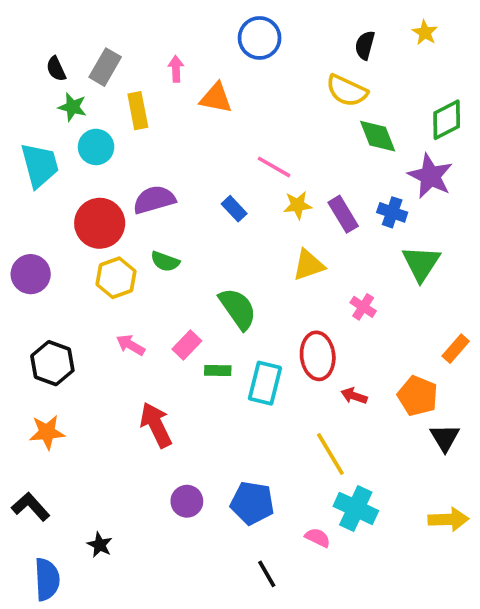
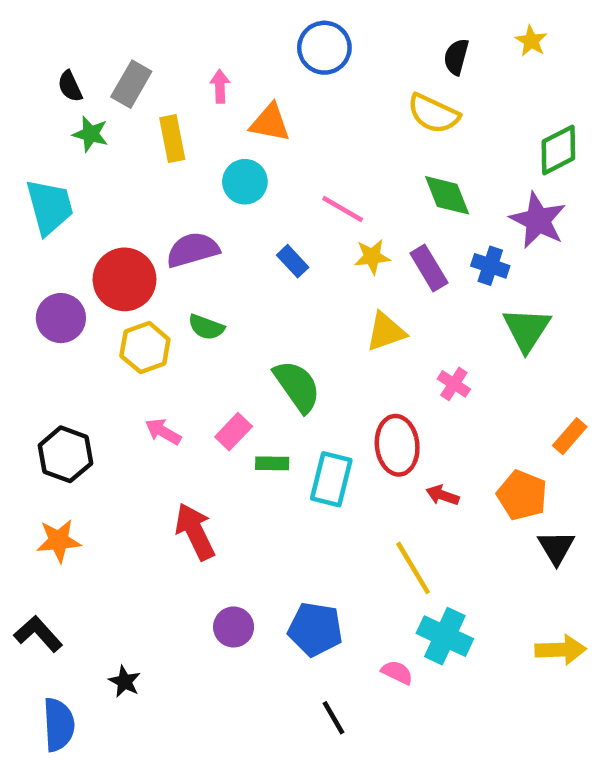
green diamond: (378, 136) -> (447, 195), moved
cyan circle: (96, 147) -> (245, 182), moved
purple circle: (31, 274) -> (61, 318), moved

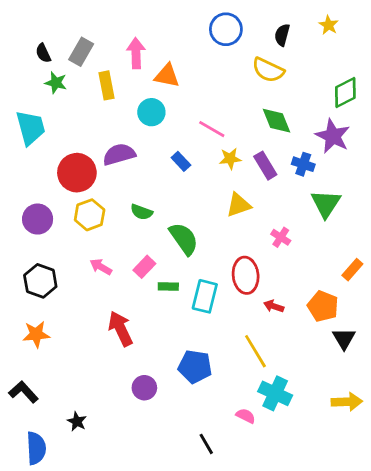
blue circle: (324, 48) -> (226, 29), moved
pink arrow: (220, 86) -> (136, 53), size x1.5
purple circle: (61, 318) -> (38, 219), moved
green semicircle: (206, 327) -> (142, 212), moved
blue pentagon: (315, 629) -> (195, 367), moved

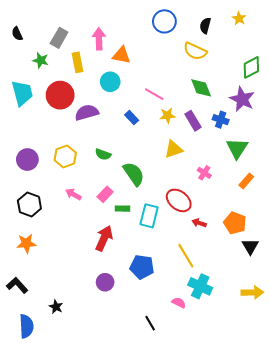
black semicircle: (43, 53) -> (17, 34), moved
red circle: (77, 173) -> (60, 95), moved
orange rectangle: (352, 270) -> (246, 181), moved
red ellipse: (246, 275) -> (179, 200), turned -45
red arrow: (120, 329) -> (104, 238), moved, turned 50

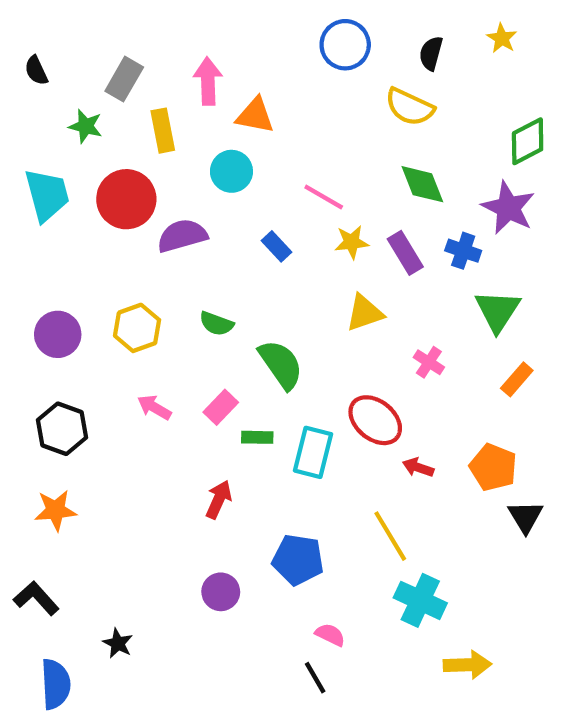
red arrow: (104, 238) -> (219, 500), size x0.7
yellow arrow: (252, 292) -> (467, 665), moved
pink semicircle: (179, 303) -> (330, 635), moved

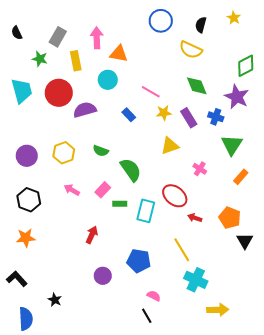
red arrow: (219, 500) -> (92, 235), moved

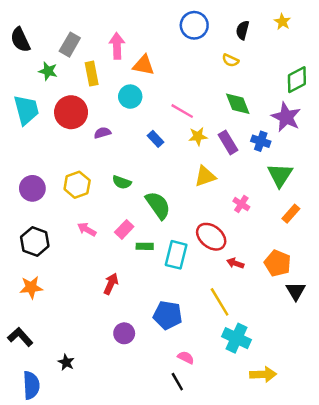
black semicircle: (17, 33) -> (20, 40), size x1.5
yellow semicircle: (191, 50) -> (230, 60), size x0.6
purple semicircle: (85, 110) -> (102, 133), size x0.6

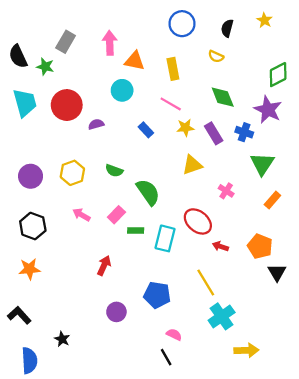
black semicircle: (20, 40) -> (18, 56), moved
yellow rectangle: (92, 74) -> (173, 69), moved
cyan cross: (237, 338) -> (222, 316), turned 30

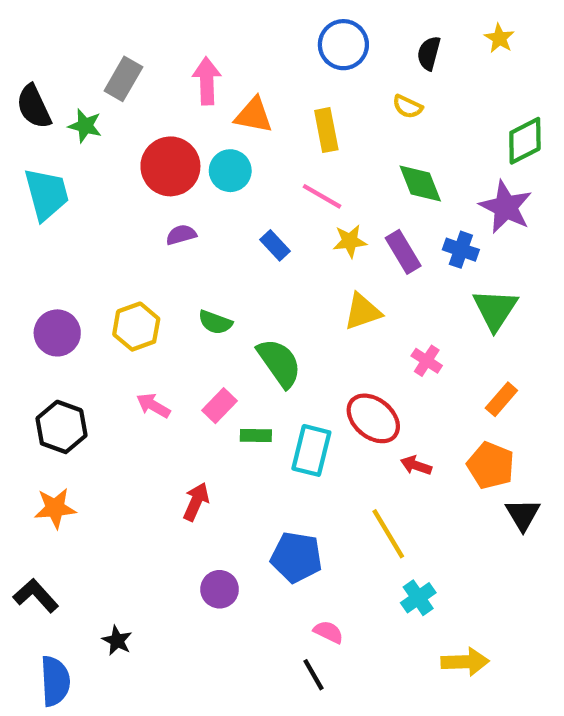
red circle: (67, 105) -> (170, 166), moved
orange rectangle: (272, 200) -> (501, 399), moved
cyan cross: (222, 316) -> (418, 598), size x0.7

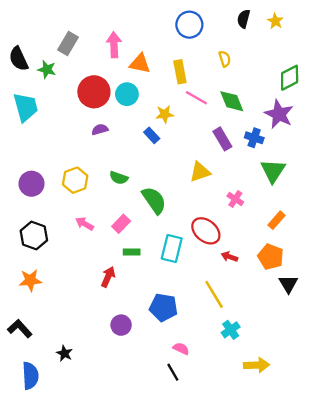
black semicircle: (429, 53) -> (244, 19), moved
yellow semicircle: (407, 107) -> (225, 59), turned -133
pink line: (322, 196) -> (196, 98), moved
yellow star: (350, 241) -> (165, 114), moved
green rectangle: (256, 435) -> (132, 252), moved

